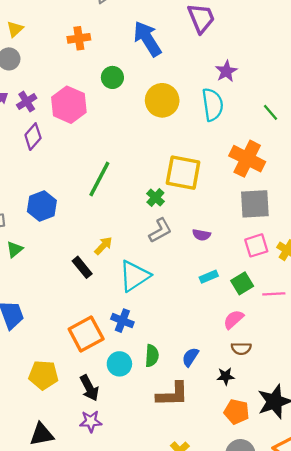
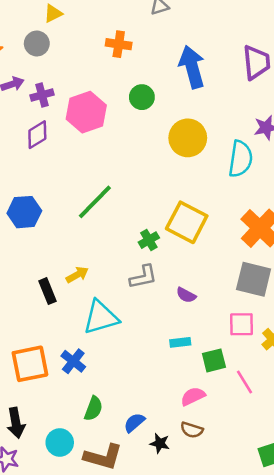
pink line: (274, 294) -> (245, 382), turned 45
cyan circle: (119, 364) -> (60, 443), moved
black star: (226, 376) -> (160, 443), moved

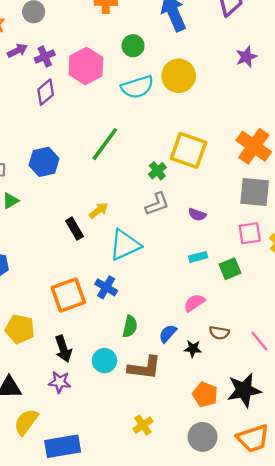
cyan semicircle: (241, 159) -> (137, 87), moved, turned 72
pink line: (245, 382) -> (259, 341), moved
pink semicircle: (193, 396) -> (194, 303), moved

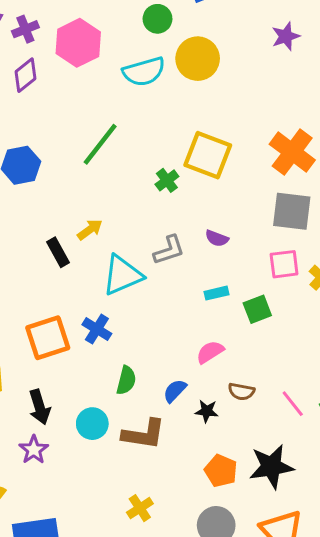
green circle: (133, 46) -> (157, 19), moved
gray L-shape: (157, 204) -> (169, 250), moved
purple star: (60, 382) -> (34, 450), turned 30

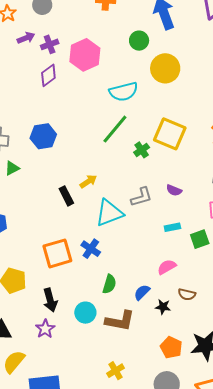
cyan semicircle: (144, 72) -> (124, 92), moved
green line: (100, 144) -> (115, 129), moved

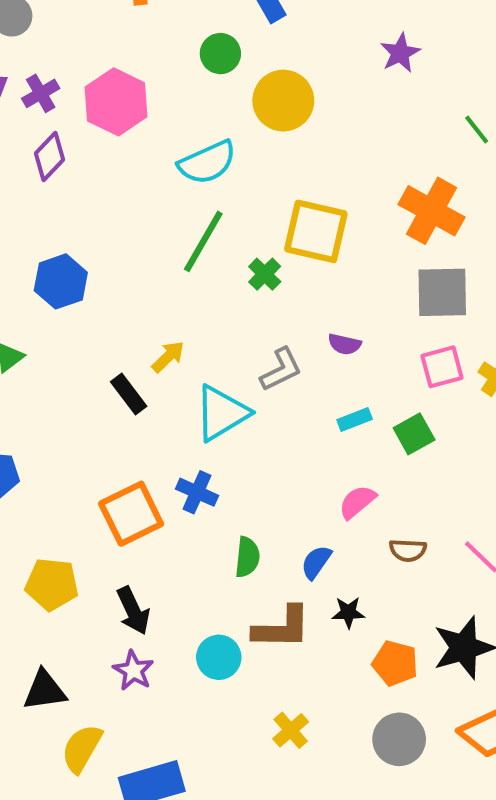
black star: (163, 307) -> (348, 612), moved
cyan circle: (85, 313) -> (219, 657), moved

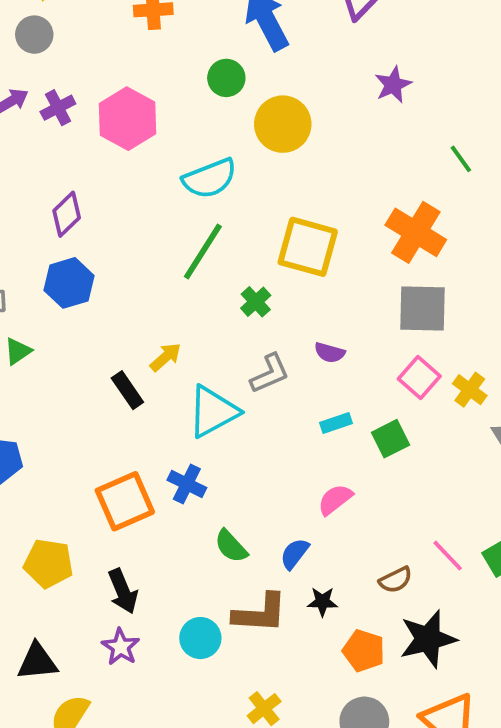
purple diamond: (50, 157) -> (67, 214), moved
green cross: (265, 274) -> (256, 302), moved
pink square: (442, 367) -> (419, 378), turned -36
brown semicircle: (408, 550) -> (396, 580), moved, turned -32
green semicircle: (247, 557) -> (231, 546), turned 129

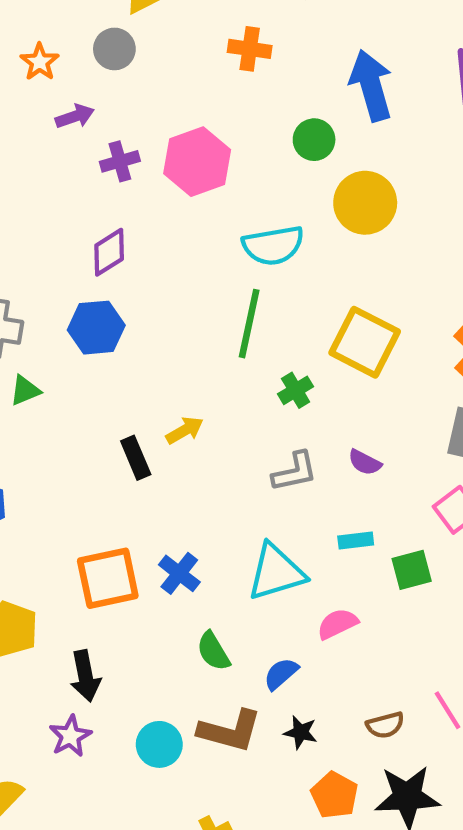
purple cross: (58, 108) -> (120, 161), moved
green line: (203, 252) -> (249, 324), turned -32
cyan triangle: (213, 412) -> (276, 572), moved

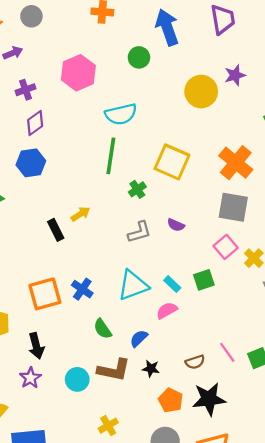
purple cross: (120, 161) -> (26, 90), moved
yellow circle: (365, 203) -> (201, 92), moved
cyan rectangle: (356, 541) -> (172, 284), moved, turned 54

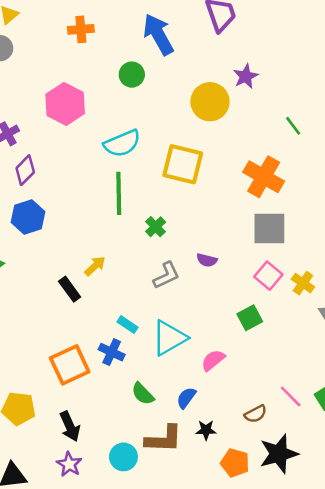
yellow square: (172, 162) -> (183, 164), moved
cyan rectangle: (172, 284) -> (128, 325), moved

